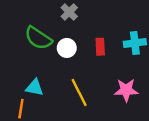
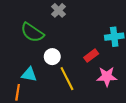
red rectangle: (100, 47) -> (91, 56), moved, turned 56
white circle: (67, 48) -> (52, 57), moved

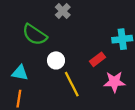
cyan triangle: (29, 74) -> (20, 73), moved

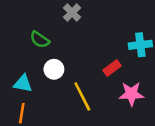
green semicircle: (35, 35) -> (40, 40), size x0.7
white circle: (56, 60) -> (54, 69), moved

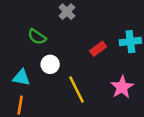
red rectangle: (112, 68) -> (98, 49), moved
pink star: (131, 94) -> (122, 87), turned -30

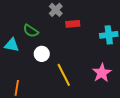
red rectangle: (98, 49) -> (73, 24), moved, turned 32
cyan triangle: (21, 78) -> (12, 45), moved

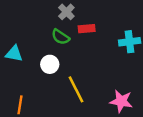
green semicircle: (31, 31) -> (60, 37), moved
pink star: (102, 73) -> (121, 101), moved, turned -30

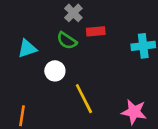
cyan triangle: (14, 54) -> (27, 49), moved, turned -30

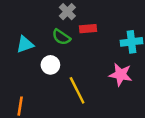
pink star: (134, 112) -> (121, 75), moved

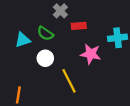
green semicircle: (61, 37) -> (45, 33), moved
pink star: (121, 75) -> (91, 54), moved

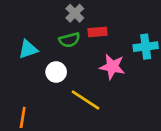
green semicircle: (45, 33) -> (69, 40), moved, turned -49
yellow line: (69, 81) -> (85, 100), turned -30

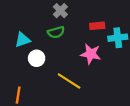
red rectangle: (98, 32) -> (97, 26), moved
white circle: (56, 72) -> (37, 58), moved

